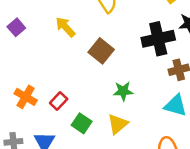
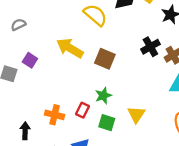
yellow arrow: (65, 27) -> (70, 48), size x1.4
black cross: (158, 39) -> (150, 47), moved, size x0.7
green star: (123, 91) -> (103, 96), moved

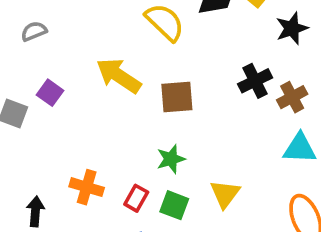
brown square: (105, 59) -> (177, 97), turned -30
red rectangle: (82, 110) -> (136, 198), moved

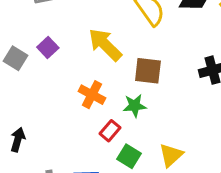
green star: (171, 159) -> (135, 106), moved
orange cross: (87, 187) -> (92, 95), moved
red rectangle: (136, 198) -> (110, 131), moved

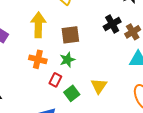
yellow arrow: (105, 45) -> (38, 25), turned 60
green square: (129, 156) -> (72, 93), turned 35

